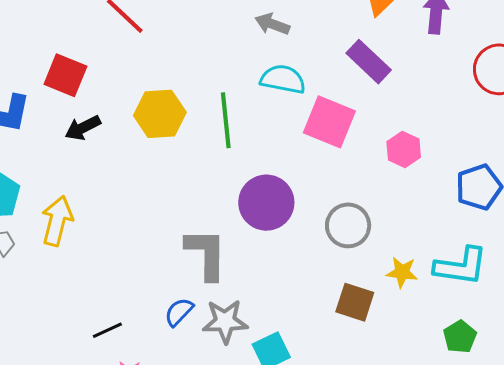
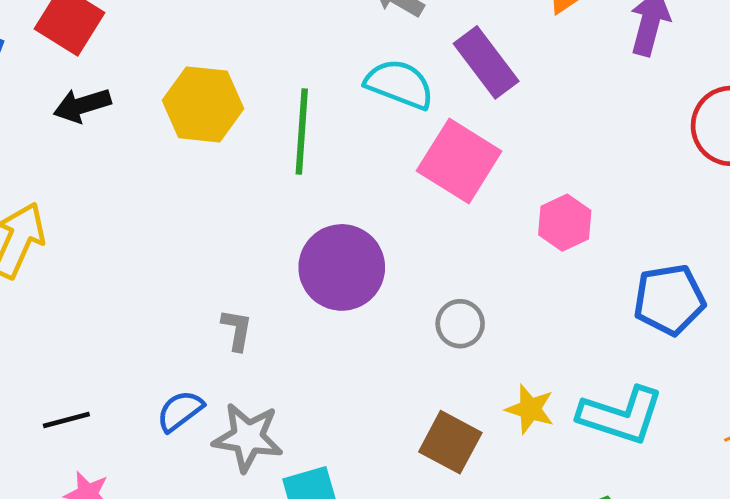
purple rectangle: (369, 62) -> (486, 62), moved
gray circle: (348, 225) -> (460, 324), size x0.7
gray L-shape: (206, 254) -> (237, 330), size x0.5

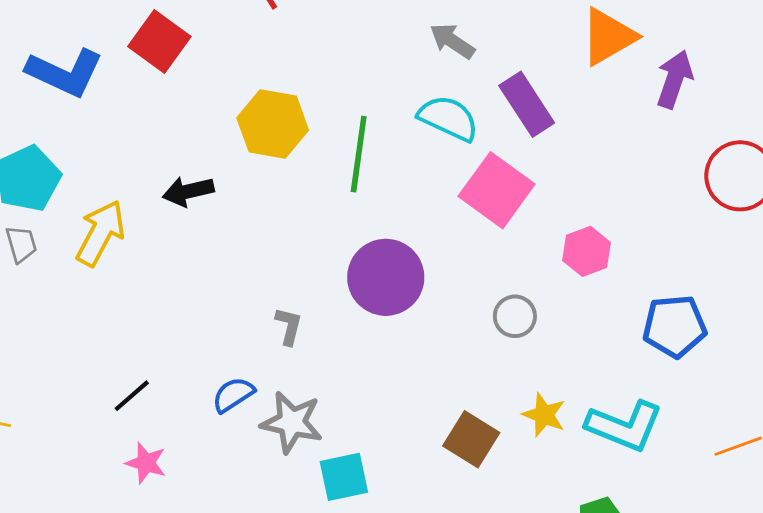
black arrow: (82, 105) -> (188, 191), moved
gray circle: (460, 324) -> (515, 316), moved
black line: (66, 420) -> (132, 396), turned -30

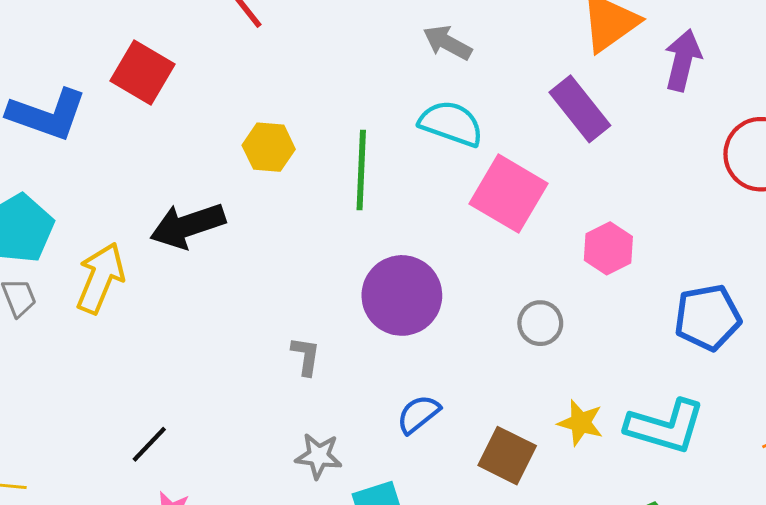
purple rectangle: (527, 104) -> (580, 109), moved
yellow hexagon: (273, 124) -> (269, 147), size x0.7
black arrow: (188, 191) -> (188, 226), size x1.4
blue semicircle: (233, 395) -> (418, 414), moved
gray star: (292, 422) -> (319, 456), size x0.7

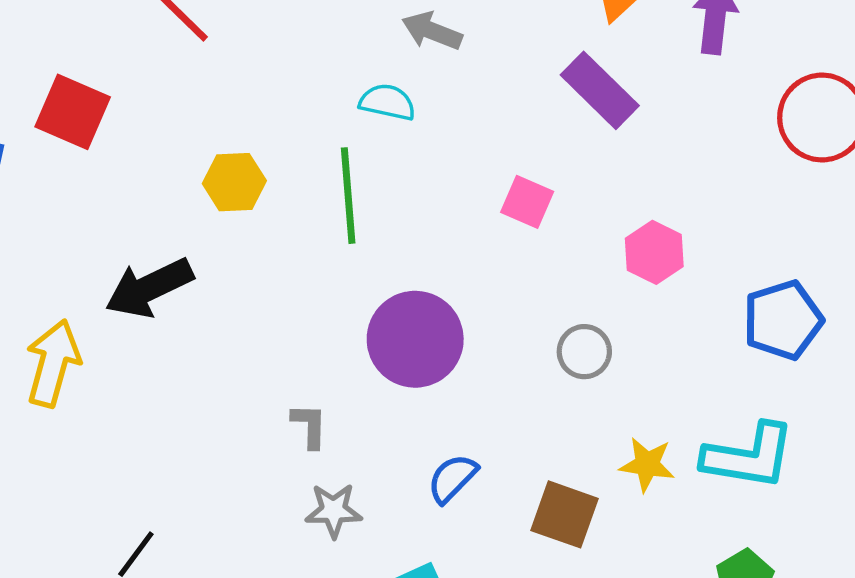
cyan semicircle: (451, 123) -> (387, 102), moved, size x0.7
pink square: (509, 194) -> (527, 202), size x0.6
gray star: (319, 456) -> (334, 510), moved

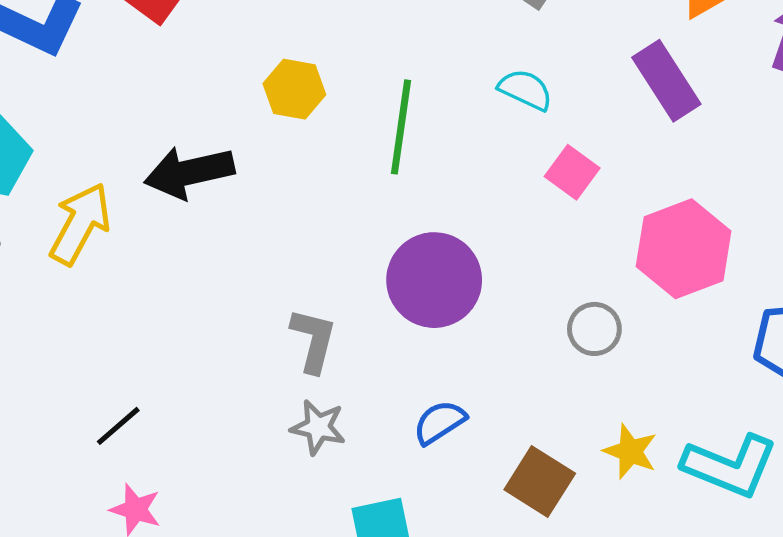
cyan semicircle: (387, 102) -> (525, 90), moved
pink hexagon: (654, 252) -> (684, 249), size x1.6
gray L-shape: (309, 426) -> (313, 340), size x1.4

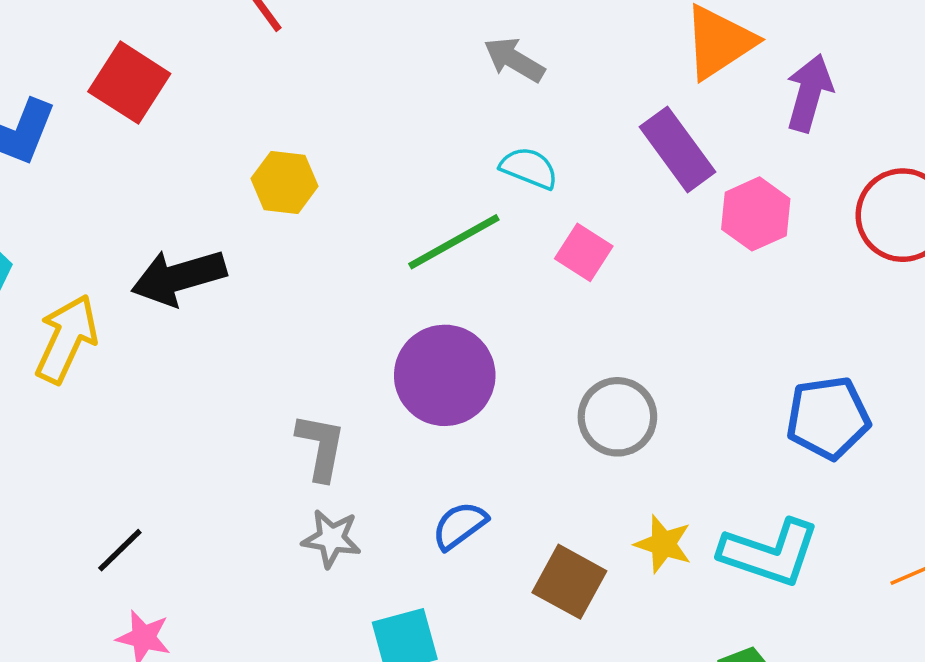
green line: (401, 127) -> (454, 242), moved, turned 56
pink hexagon: (684, 249) -> (756, 214), moved, size x0.7
gray circle: (594, 329) -> (617, 417), size x1.4

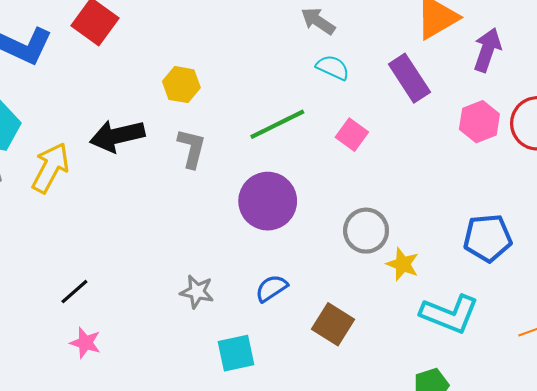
cyan semicircle: (529, 168) -> (333, 67), moved
pink hexagon: (756, 214) -> (479, 122), moved
gray L-shape: (321, 447) -> (192, 148), moved
yellow star: (663, 544) -> (403, 264), moved

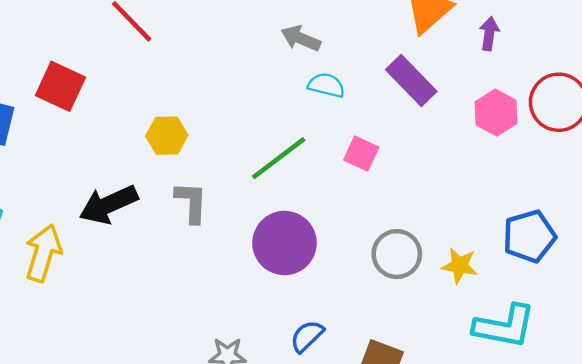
purple arrow: (487, 50) -> (489, 34), size x0.7
yellow star: (403, 264) -> (460, 265), moved

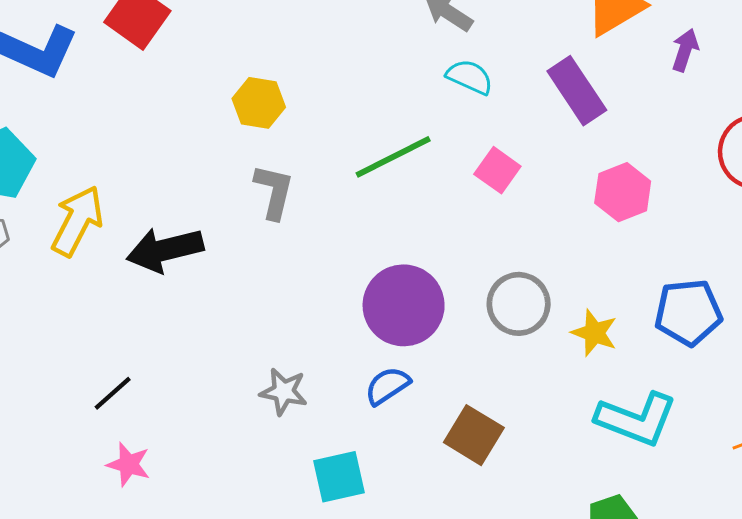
pink hexagon: (496, 113) -> (623, 192), moved
black arrow: (109, 205) -> (165, 250), moved
purple circle: (284, 243) -> (404, 305), moved

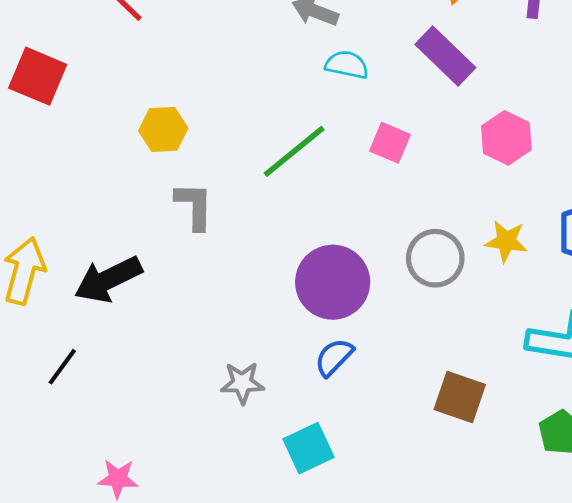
yellow star: (594, 333) -> (506, 241), moved
black line: (113, 393) -> (62, 367), moved
brown square: (474, 435) -> (460, 397), moved

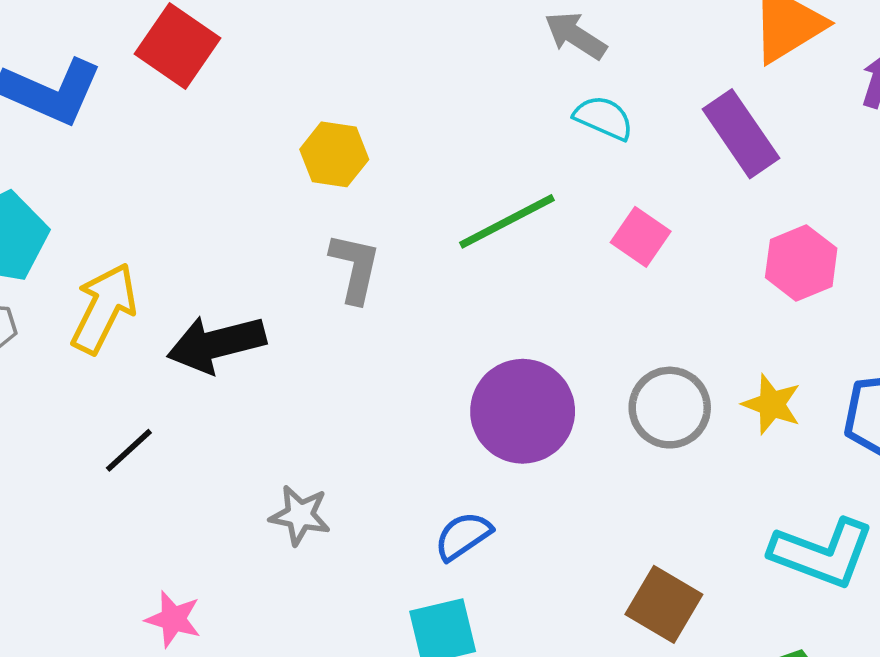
blue semicircle: (334, 357) -> (463, 536), moved
gray star: (242, 383) -> (300, 515), moved

